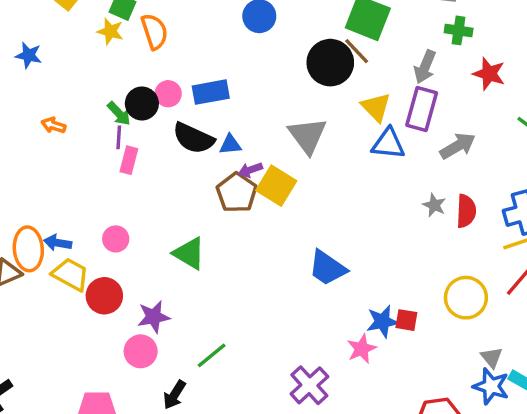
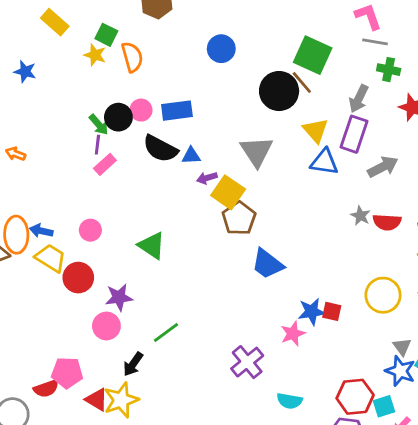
orange arrow: (54, 125) -> (16, 154), moved
pink rectangle: (129, 160) -> (105, 164), turned 30
brown pentagon: (237, 193) -> (239, 218), moved
red semicircle: (466, 211) -> (387, 222), turned 88

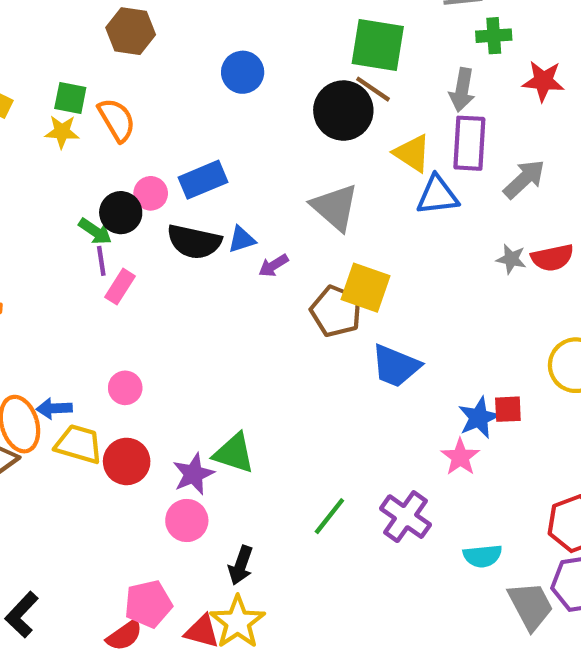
yellow square: (228, 192) -> (365, 288), moved
green triangle: (152, 246) -> (234, 453), moved
green line: (166, 333) -> (329, 516), moved

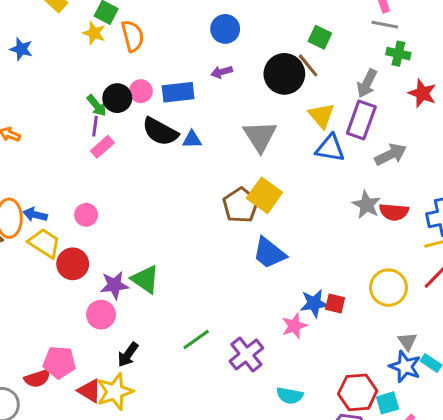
green square: (378, 45) -> (320, 37), size x0.6
gray star: (511, 259) -> (367, 205), size x1.4
purple arrow: (273, 266) -> (222, 72), moved

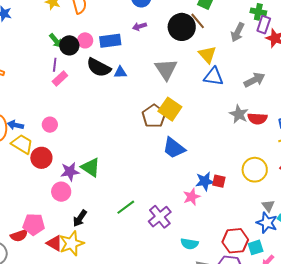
green arrow: (97, 105) -> (56, 41), moved
purple rectangle: (361, 120) -> (264, 25), moved, size x0.7

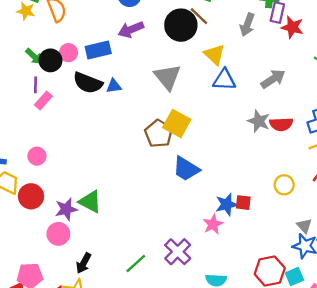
purple arrow: (139, 26) -> (131, 30), size x1.5
yellow circle: (255, 170) -> (284, 185), size x0.7
green line: (126, 207) -> (136, 263), moved

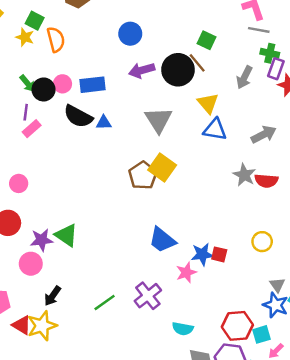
purple arrow: (131, 30) -> (142, 70), moved
blue trapezoid: (186, 169) -> (162, 240), moved

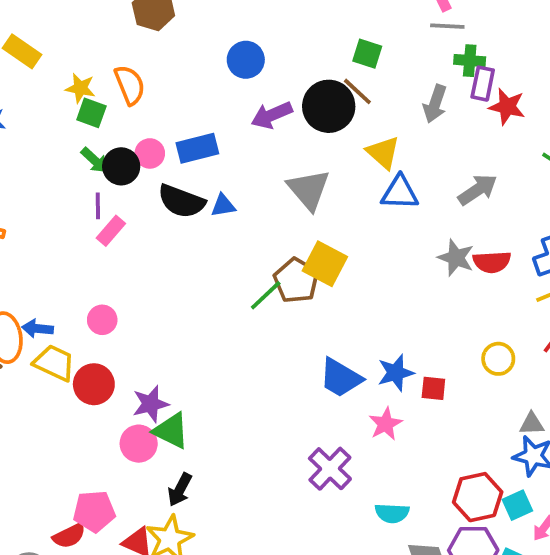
green square: (35, 21) -> (91, 113), moved
green triangle: (66, 235) -> (171, 431), moved
blue star: (202, 254) -> (396, 373), moved
gray triangle: (277, 285) -> (532, 424), turned -49
green line: (105, 302) -> (266, 295), moved

